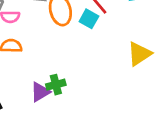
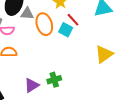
green cross: (56, 85) -> (54, 80), moved

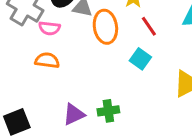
cyan square: (66, 30) -> (140, 59), moved

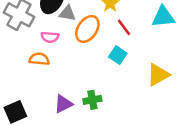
orange ellipse: (105, 27) -> (87, 29), turned 44
pink semicircle: (49, 28) -> (50, 37), moved

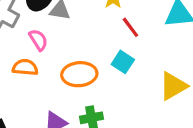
orange ellipse: (87, 29) -> (79, 74), moved, turned 52
pink semicircle: (50, 37) -> (38, 40), turned -126

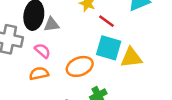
cyan square: (123, 62) -> (109, 48), size x1.5
yellow triangle: (173, 86) -> (131, 58), moved, turned 40

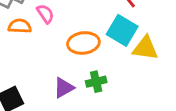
orange semicircle: (39, 74) -> (20, 26), moved

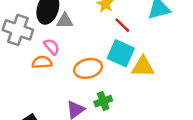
orange semicircle: (20, 26) -> (42, 62), moved

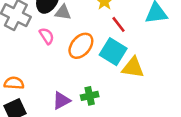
orange semicircle: (42, 62) -> (14, 83), moved
orange ellipse: (88, 68) -> (81, 46), moved, turned -44

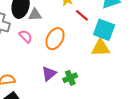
cyan square: (113, 52) -> (104, 30), moved
purple triangle: (61, 101) -> (49, 74), moved

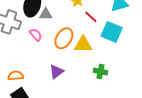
yellow triangle: (101, 48) -> (83, 44), moved
green cross: (70, 78) -> (101, 72), moved, turned 32

